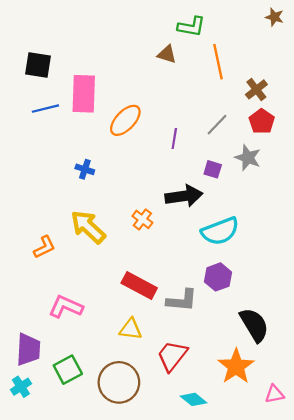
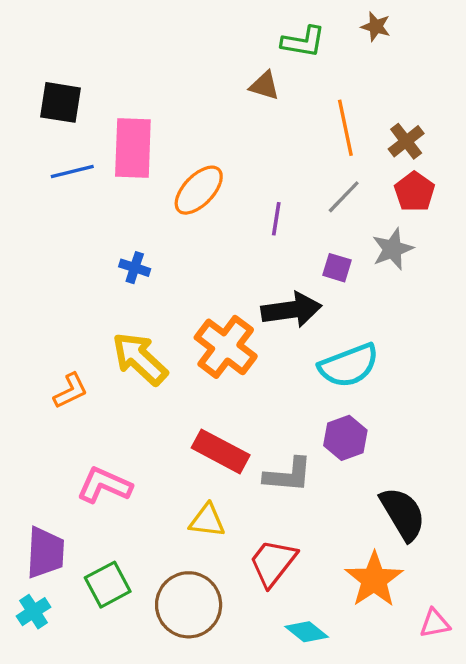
brown star: (274, 17) -> (376, 27), moved
orange line: (218, 62) -> (345, 128), moved
gray star: (248, 158) -> (393, 249), turned 30
orange cross: (142, 219) -> (226, 347), size x1.8

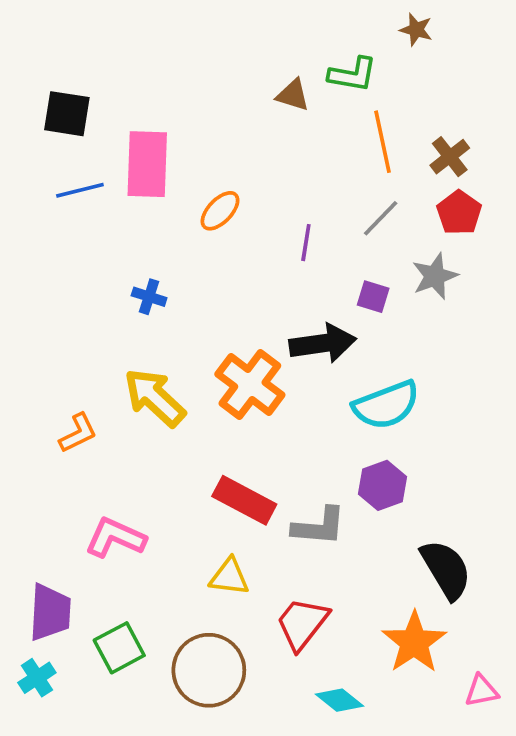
green L-shape: (303, 42) -> (353, 74), moved
orange ellipse: (199, 190) -> (220, 211), size x0.7

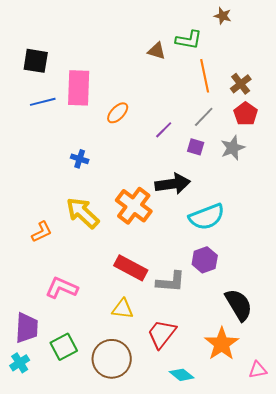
purple line: (306, 243) -> (164, 130), turned 36
purple square: (373, 297) -> (196, 147), moved

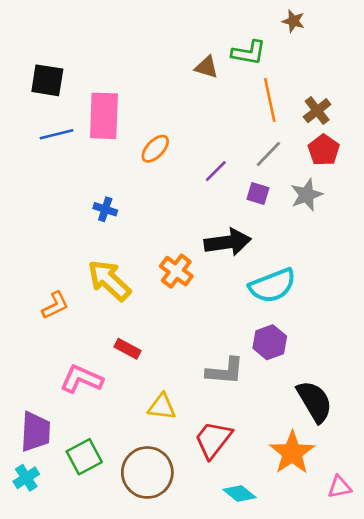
orange cross: (134, 206) -> (176, 271), size x0.7
red rectangle: (131, 268) -> (128, 349), moved, size x0.6

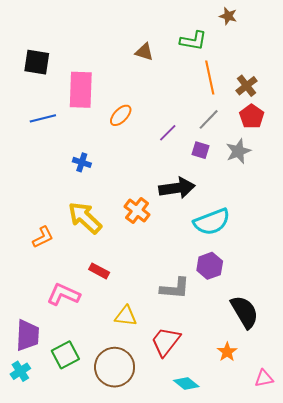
brown triangle: (207, 67) -> (144, 52), moved
blue line: (57, 134) -> (43, 118), moved
orange star: (292, 453) -> (227, 352), size x0.6

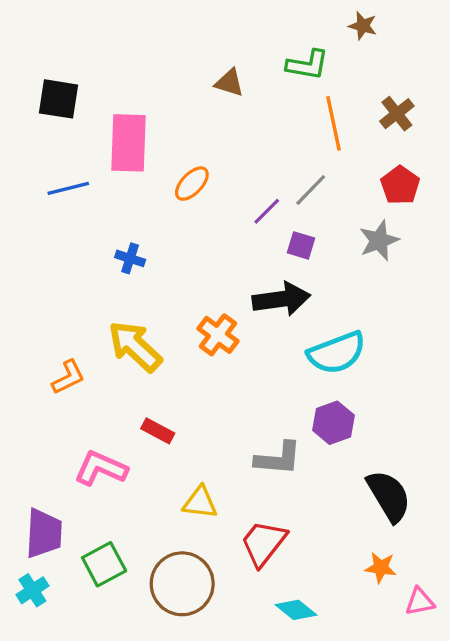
brown cross: (247, 86) -> (397, 114), moved
gray line: (209, 119) -> (311, 190), moved
purple square: (201, 150) -> (301, 245), moved
orange star: (227, 352) -> (381, 568), moved, turned -30

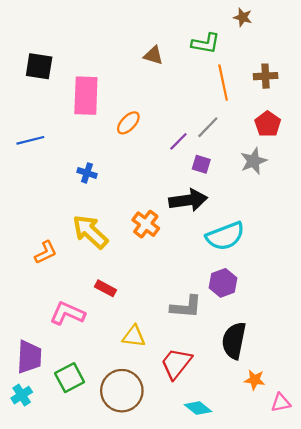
brown cross: (397, 114) -> (266, 76), turned 35
blue line: (68, 188) -> (30, 140), moved
black semicircle: (389, 496) -> (234, 341), moved, turned -138

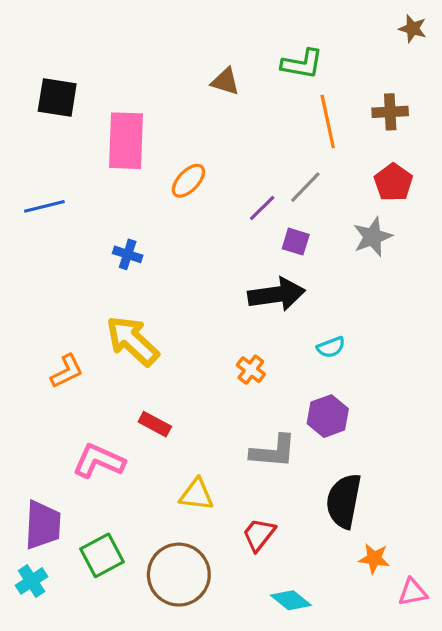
brown star: (243, 17) -> (413, 29), moved
orange cross: (146, 224) -> (251, 370), moved, size x0.7
cyan semicircle: (225, 236) -> (331, 347), size x0.5
red trapezoid: (176, 363) -> (259, 535), size x0.7

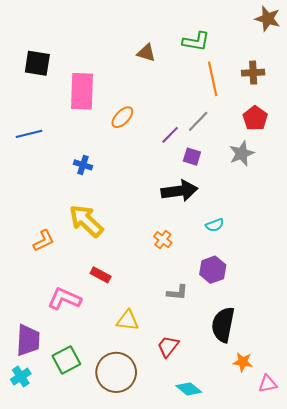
brown star: (413, 29) -> (268, 19), size x1.4
gray L-shape: (273, 451) -> (177, 292), size x0.7

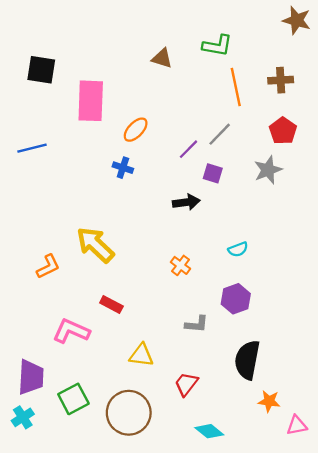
blue cross: (83, 165) -> (123, 168), moved
black arrow: (179, 191) -> (186, 202), moved, size x0.7

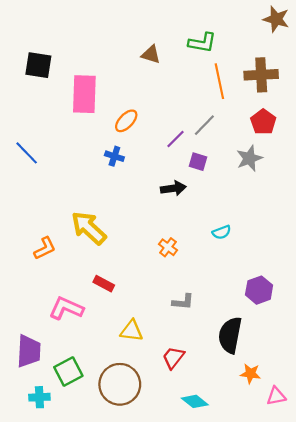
brown cross: (281, 80) -> (261, 75), size x1.4
blue line: (32, 148) -> (27, 153), moved, turned 60
purple hexagon: (236, 299) -> (259, 290), moved
cyan cross: (23, 417) -> (39, 397), moved, turned 30

